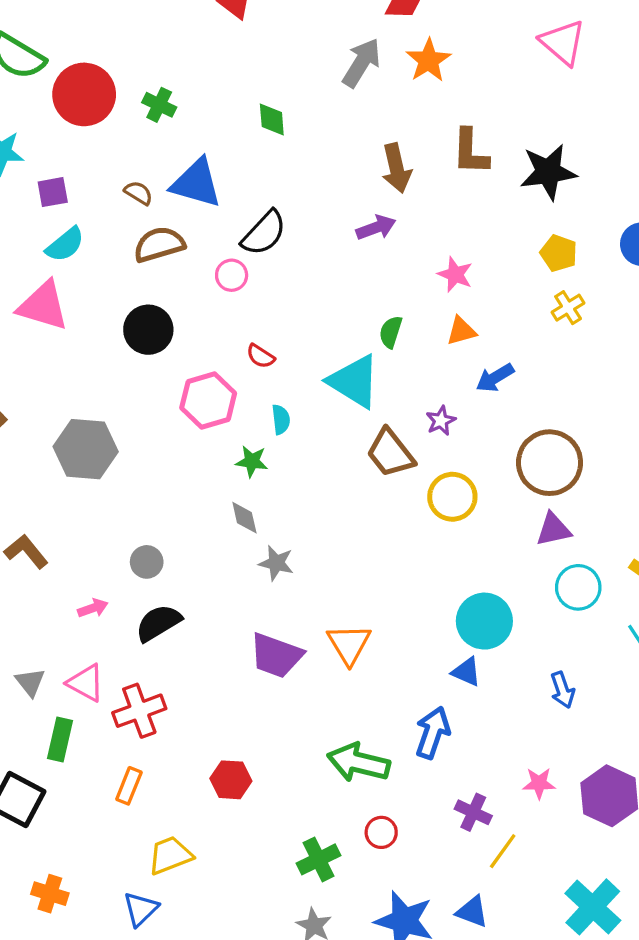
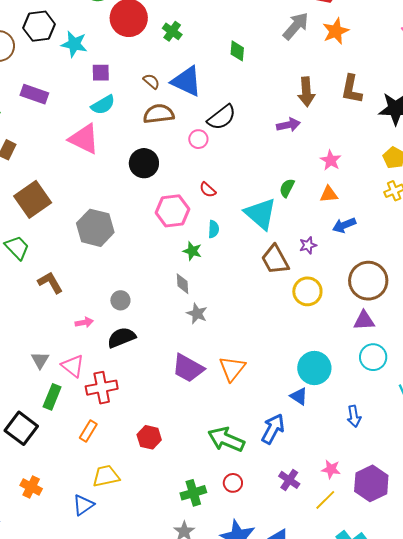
yellow line: (503, 851) -> (325, 500), moved

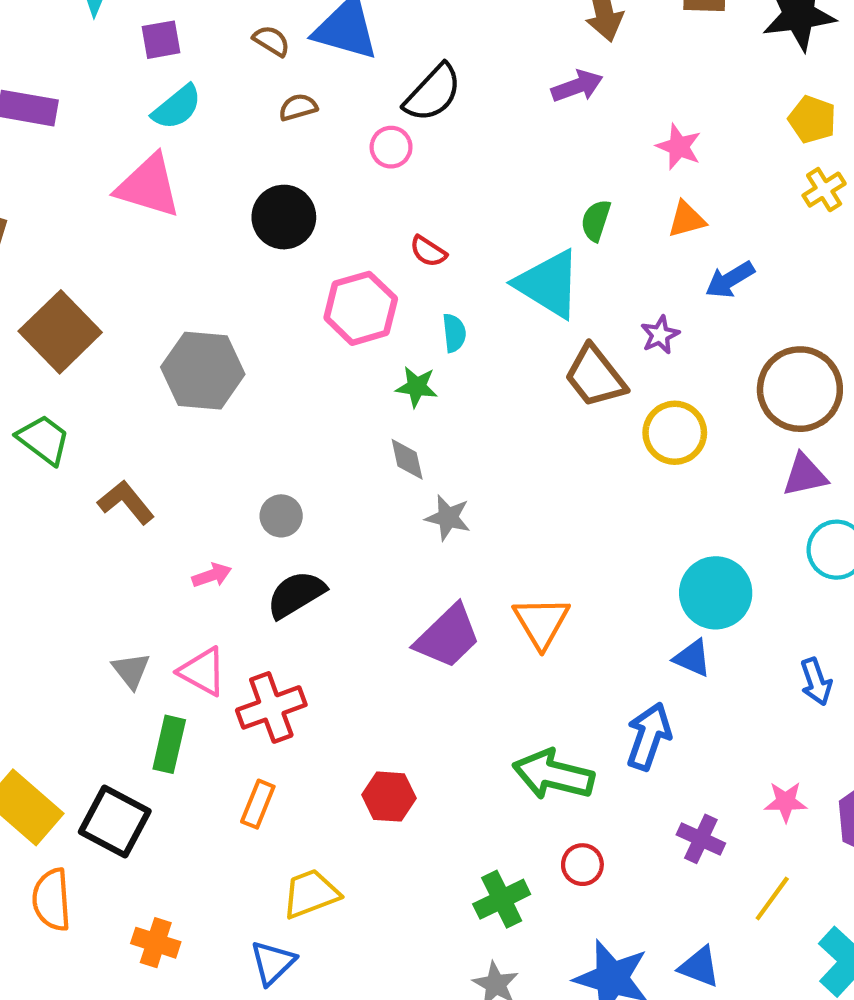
brown semicircle: (159, 114) -> (298, 107), size x0.6
purple trapezoid: (188, 368) -> (448, 637), turned -64
yellow line: (325, 500) -> (772, 898), moved

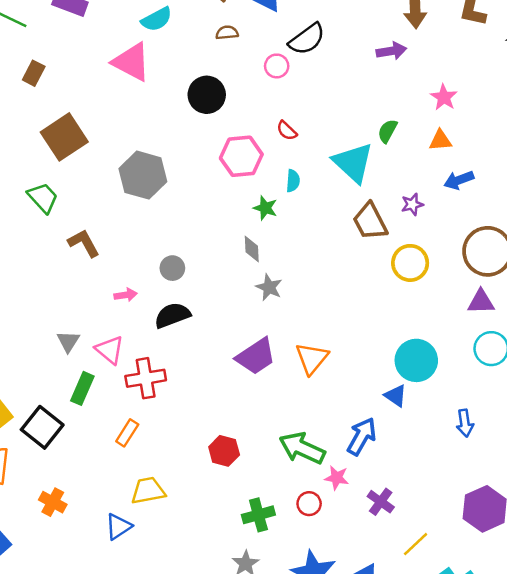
red hexagon: (389, 797) -> (224, 451), moved
pink star: (786, 802) -> (337, 478), moved

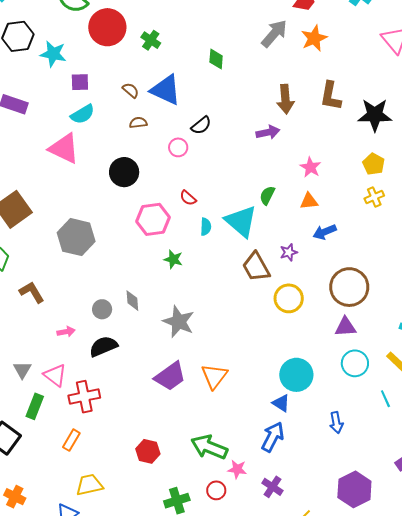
black semicircle: (307, 39) -> (201, 125), size x0.7
cyan semicircle: (293, 181) -> (206, 227), moved
gray diamond: (252, 249) -> (132, 301), moved
gray star: (269, 287) -> (179, 322), size x1.5
blue arrow: (362, 436) -> (273, 437), moved

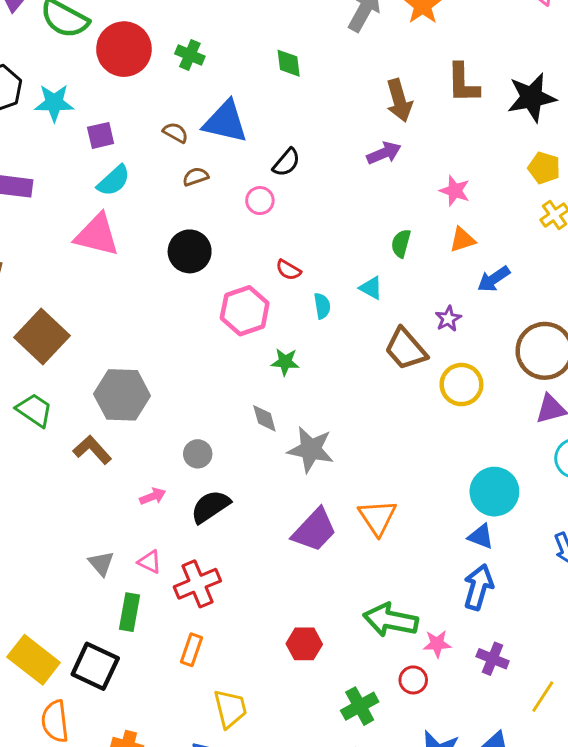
cyan triangle: (241, 221) -> (371, 288), size x0.5
gray hexagon: (76, 237) -> (122, 395), moved
gray diamond: (132, 301) -> (264, 418), moved
pink triangle: (55, 375) -> (150, 562), size x0.7
yellow trapezoid: (89, 485) -> (230, 709), turned 100

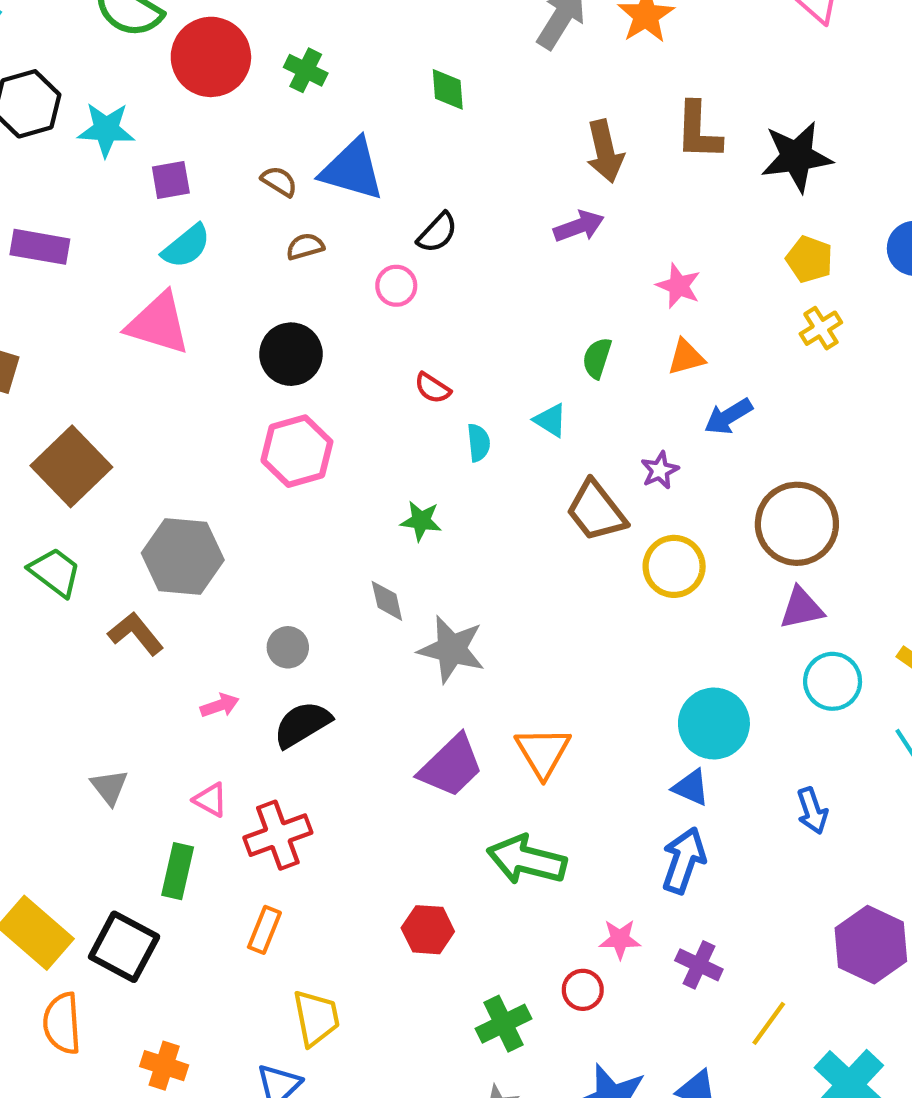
pink hexagon: (245, 311) -> (297, 451), moved
gray triangle: (101, 563) -> (109, 787), moved
green arrow: (391, 620) -> (527, 860), moved

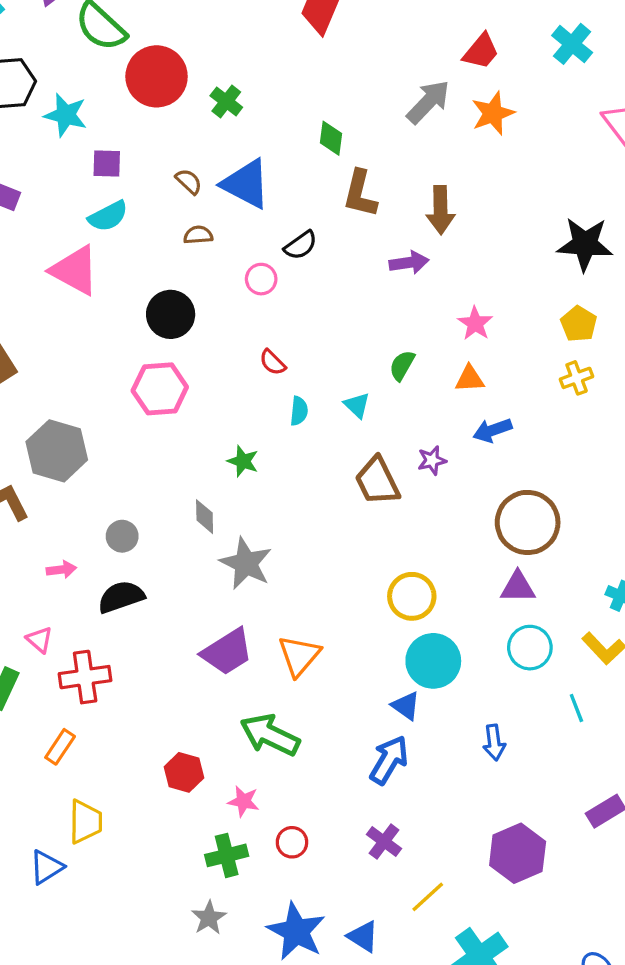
brown L-shape: (698, 131) -> (360, 194), moved
yellow circle: (674, 566) -> (412, 596), moved
pink star: (620, 939) -> (244, 801), moved

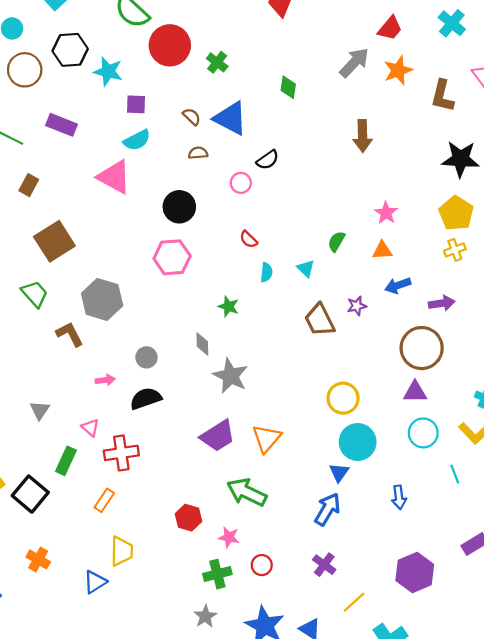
brown L-shape: (360, 194) -> (442, 96), moved
purple arrow: (409, 263) -> (442, 303), moved
yellow pentagon: (579, 324) -> (456, 213), size x1.4
blue triangle: (406, 706) -> (339, 472), turned 30

